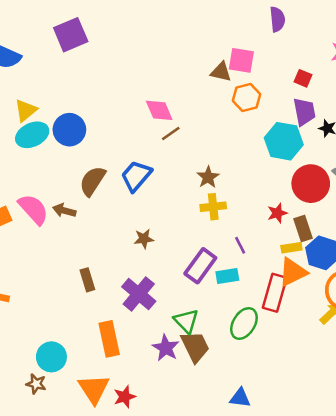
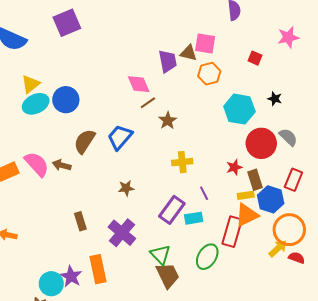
purple trapezoid: (304, 112) -> (168, 61), moved
brown star: (208, 177) -> (168, 120), moved
purple star: (166, 348) -> (71, 276), moved

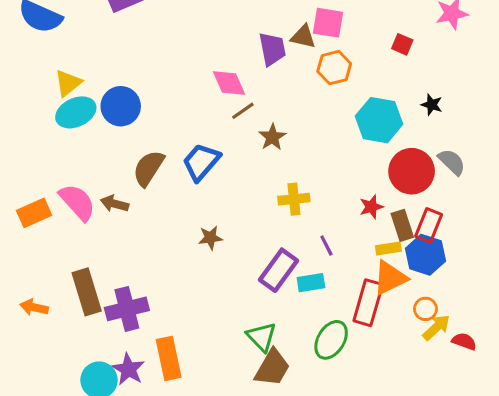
red rectangle: (293, 180) -> (429, 225), moved
brown rectangle: (80, 221) -> (87, 292), moved, size x1.6
orange circle: (289, 230) -> (425, 309), moved, size x0.5
purple cross: (122, 233) -> (127, 309), moved, turned 36
brown trapezoid: (168, 275) -> (272, 368), turned 56

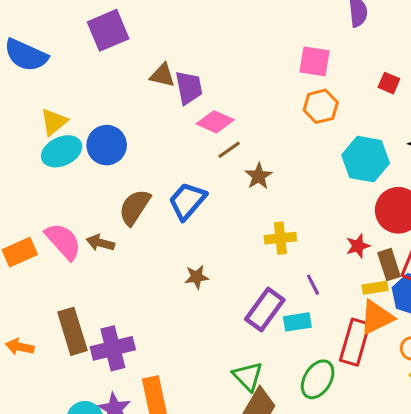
brown triangle: (303, 37) -> (162, 75), moved
purple trapezoid: (272, 49) -> (189, 88), moved
pink diamond: (229, 83) -> (215, 122), turned -42

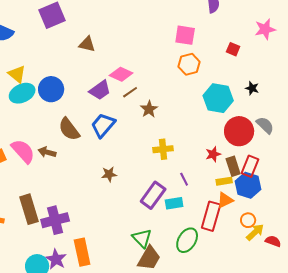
purple trapezoid: (189, 88) -> (100, 90), moved, turned 65
yellow triangle: (54, 122) -> (17, 74), turned -42
brown semicircle: (135, 207) -> (69, 129), turned -70
orange triangle: (377, 317) -> (225, 200), size x0.7

